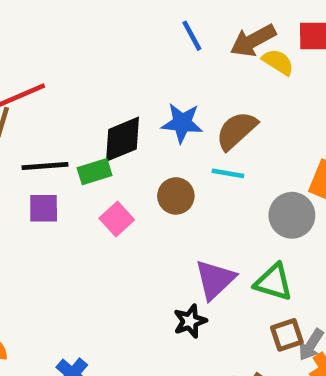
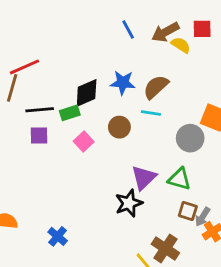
black star: (190, 321) -> (129, 203), size x1.4
brown square: (287, 335) -> (188, 211), turned 36

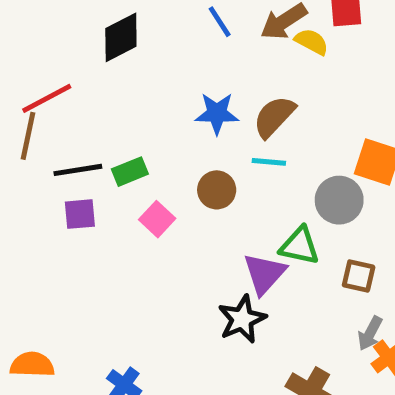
black diamond: (87, 93) -> (121, 37), moved
green triangle: (179, 179) -> (300, 246), moved
brown square: (188, 211) -> (359, 276), moved

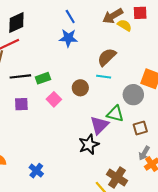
blue line: (220, 22) -> (70, 16), moved
black diamond: (121, 37) -> (16, 22), moved
blue star: (217, 113) -> (68, 38), moved
purple square: (80, 214) -> (21, 104), moved
brown square: (359, 276) -> (140, 128), turned -32

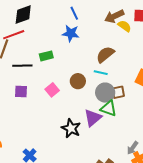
green rectangle: (43, 78) -> (46, 56), moved
gray circle: (133, 95) -> (105, 93), moved
brown square: (140, 128) -> (118, 92), moved
black star: (89, 144) -> (71, 128), moved, turned -30

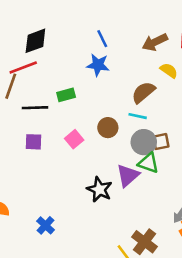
yellow semicircle: (125, 26) -> (169, 70), moved

